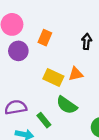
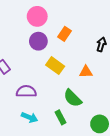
yellow rectangle: (53, 77) -> (55, 66), moved
green rectangle: (44, 120) -> (61, 117), moved

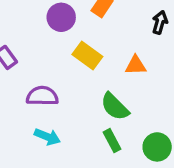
green rectangle: (61, 117) -> (112, 141), moved

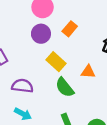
green semicircle: (115, 107) -> (65, 87), moved

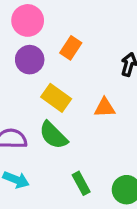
green semicircle: (65, 87) -> (53, 135), moved

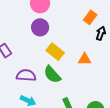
orange rectangle: (71, 48) -> (90, 17), moved

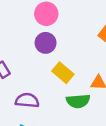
green semicircle: (52, 75) -> (78, 101), moved, turned -54

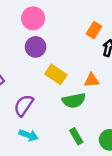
purple semicircle: (27, 100) -> (24, 105), turned -55

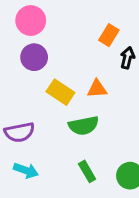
orange triangle: (92, 80) -> (97, 89), moved
purple semicircle: (24, 105) -> (19, 132), turned -135

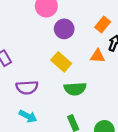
purple circle: (34, 57) -> (64, 29), moved
orange triangle: (97, 89) -> (98, 56), moved

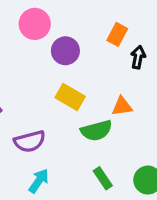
orange triangle: (98, 56) -> (122, 106), moved
cyan arrow: (28, 116) -> (39, 181), turned -72

